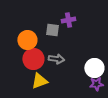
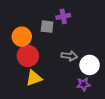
gray arrow: (56, 59) -> (69, 56), moved
purple star: (96, 84) -> (83, 84), moved

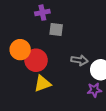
purple cross: (63, 16) -> (42, 13), moved
orange circle: (22, 37) -> (20, 50), moved

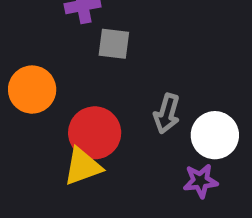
red circle: (36, 60) -> (95, 133), moved
gray arrow: (79, 60) -> (167, 114), turned 98

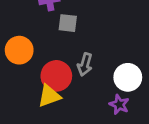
gray arrow: (167, 114) -> (85, 64), moved
purple star: (200, 181) -> (119, 104), turned 30

